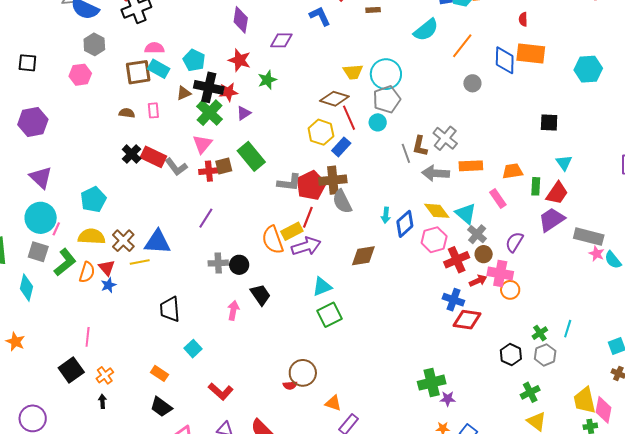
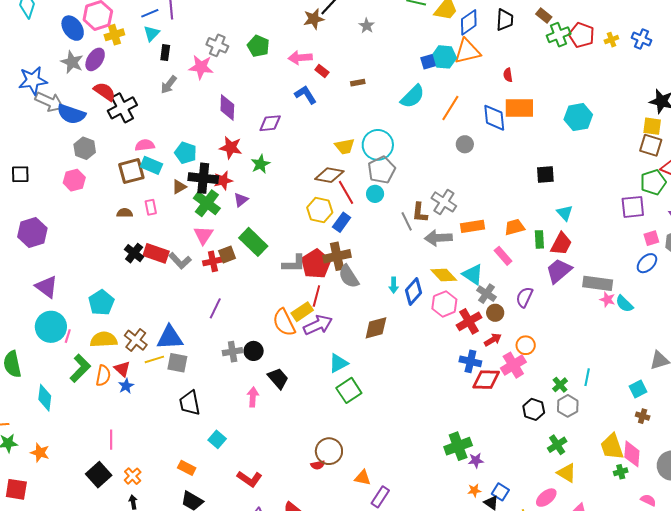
gray square: (38, 252) -> (177, 363), moved
pink cross: (500, 273) -> (513, 365), moved, turned -35

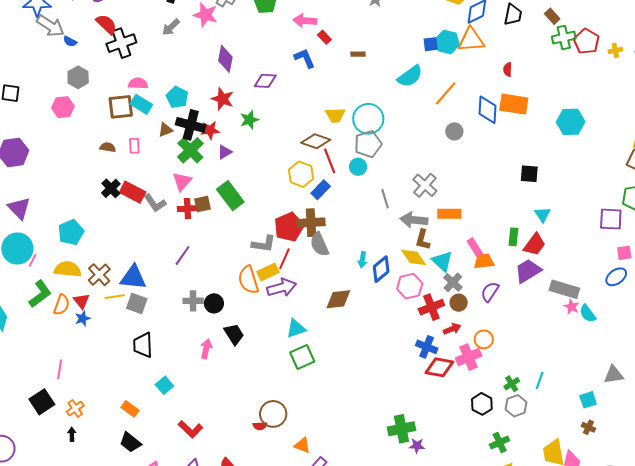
blue semicircle: (71, 114) -> (70, 41), size x0.5
brown L-shape: (420, 213) -> (423, 240), moved
orange trapezoid: (515, 227) -> (484, 261), moved
gray L-shape: (294, 264) -> (264, 244), moved

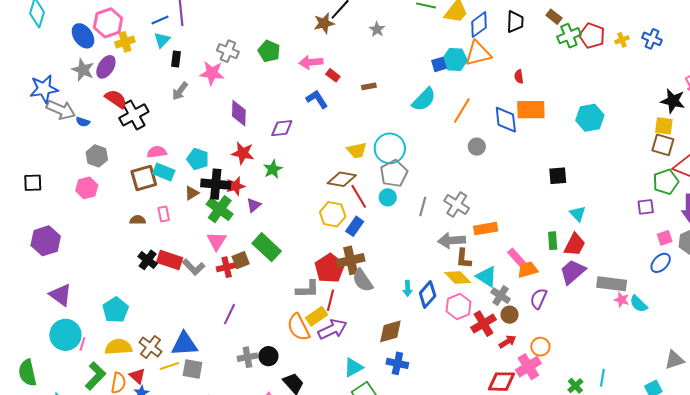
gray line: (385, 199) -> (423, 206), moved, turned 42
purple square: (611, 219) -> (646, 207), size x0.7
blue cross: (427, 347) -> (397, 363), moved

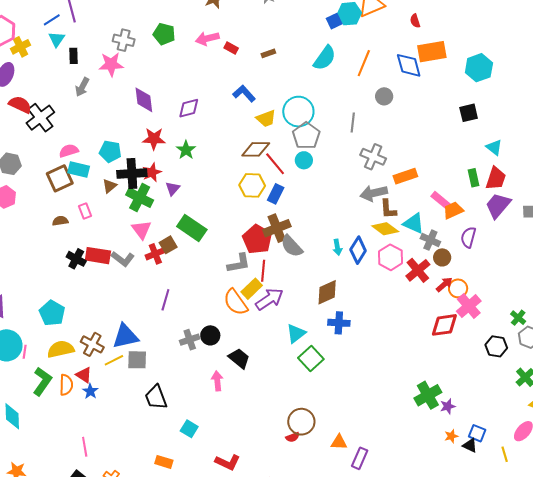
blue L-shape: (317, 99) -> (244, 94), moved
cyan hexagon: (590, 118) -> (479, 68), moved
gray line: (423, 206) -> (353, 122), moved
orange circle: (540, 347) -> (458, 288), moved

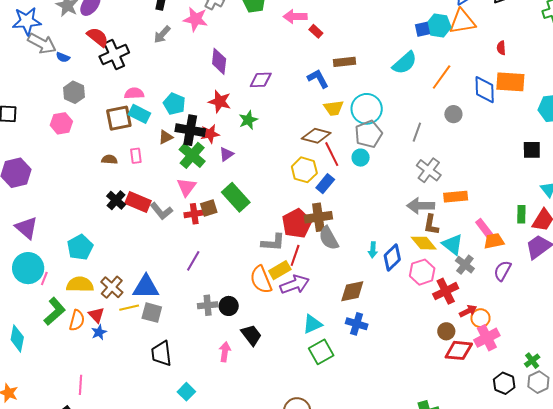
brown rectangle: (268, 53) -> (344, 62), moved, size x1.5
brown circle: (442, 257) -> (446, 331), moved

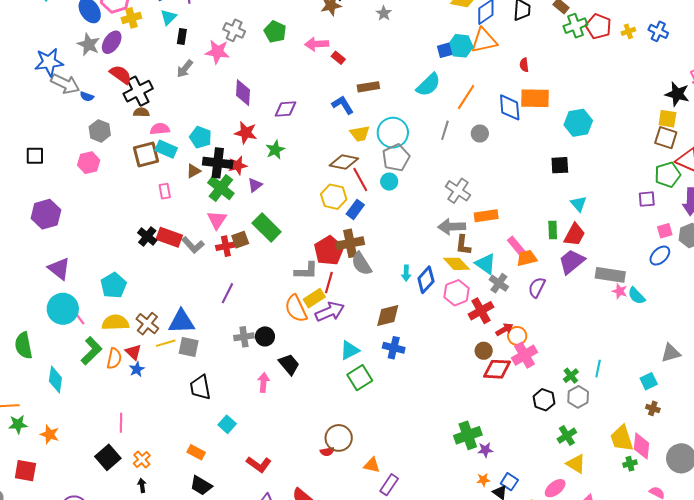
gray line: (417, 132) -> (445, 130), moved
brown semicircle: (109, 160) -> (141, 112), moved
pink line: (44, 278) -> (79, 318), turned -56

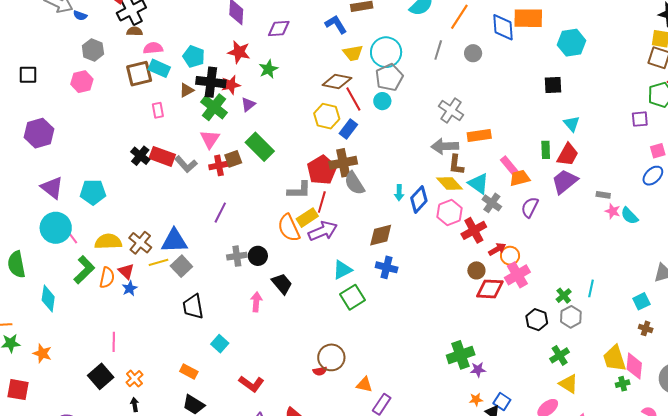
gray rectangle: (610, 275) -> (603, 195), size x0.5
cyan pentagon: (114, 285) -> (93, 192), moved, turned 30
gray square: (189, 347) -> (181, 266), turned 35

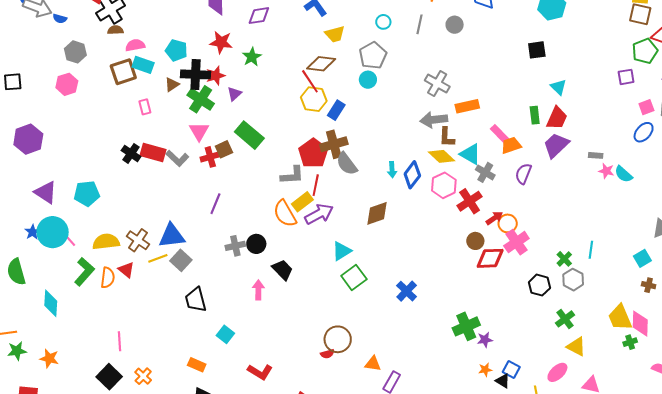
cyan circle: (386, 52) -> (383, 22), moved, size x0.5
red line: (353, 99) -> (310, 81), moved
blue cross: (387, 267) -> (407, 291), moved, turned 35
blue star: (130, 288) -> (33, 232), moved

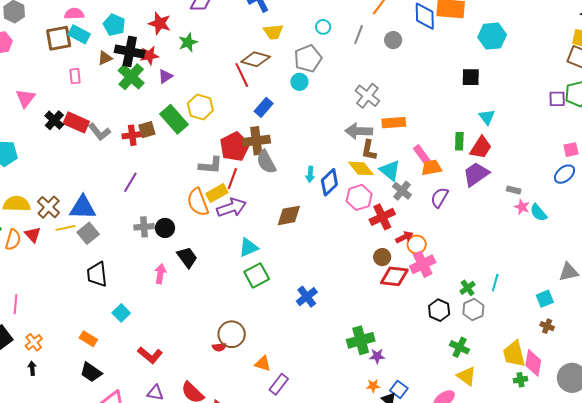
purple square: (626, 77) -> (557, 99), moved
yellow hexagon: (314, 99) -> (200, 107), moved
pink triangle: (199, 131) -> (25, 98), moved
green cross: (565, 319) -> (459, 347), turned -36

